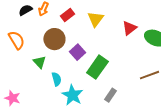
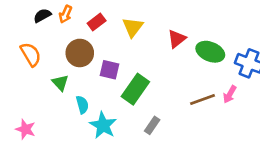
purple square: (77, 52) -> (109, 70), turned -35

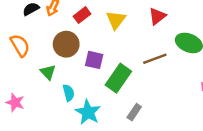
red triangle: (177, 39) -> (157, 16), moved
brown line: (203, 100) -> (155, 59), moved
pink star: (25, 129) -> (15, 102), moved

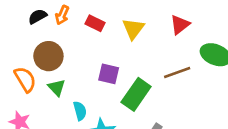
red rectangle: (82, 15) -> (95, 23), turned 63
brown circle: (66, 44) -> (48, 56), moved
orange semicircle: (20, 45) -> (25, 79), moved

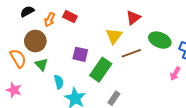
orange arrow: (62, 15) -> (50, 20), moved
yellow triangle: (133, 29) -> (114, 36), moved

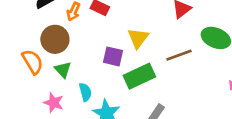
yellow triangle: (114, 36) -> (138, 38), moved
green rectangle: (101, 70) -> (139, 76), turned 30
pink star: (14, 90) -> (54, 103), moved

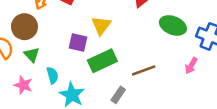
brown line: (179, 55) -> (144, 70), moved

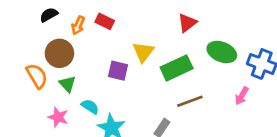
green rectangle: (102, 61) -> (177, 68), moved
cyan semicircle: (52, 75) -> (90, 107), turned -42

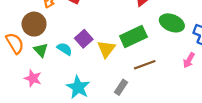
yellow triangle: (143, 52) -> (106, 49), moved
purple square: (118, 71) -> (84, 39), turned 36
cyan semicircle: (90, 107) -> (65, 49), moved

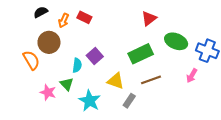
cyan semicircle: (65, 49) -> (77, 65), turned 64
yellow triangle: (106, 49) -> (116, 81), moved, turned -48
green triangle: (41, 50) -> (67, 84), moved

